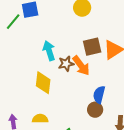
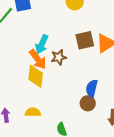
cyan arrow: (49, 51) -> (42, 44), turned -138
orange arrow: (81, 66) -> (38, 59), moved

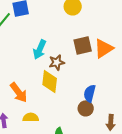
orange arrow: (38, 59) -> (19, 92), moved
yellow diamond: (36, 76) -> (50, 81), moved

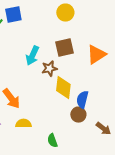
brown square: (83, 45) -> (64, 48), moved
yellow diamond: (50, 81) -> (63, 88), moved
brown arrow: (111, 122) -> (103, 129), turned -56

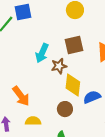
blue semicircle: (82, 100) -> (92, 97), turned 54
brown circle: (78, 115) -> (65, 109), moved

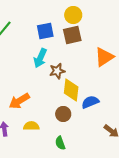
blue square: (23, 12) -> (45, 31), moved
brown square: (74, 45) -> (72, 35), moved
orange arrow: (21, 96) -> (19, 101), turned 95

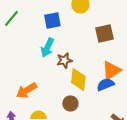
brown square: (72, 35) -> (104, 33), moved
orange triangle: (104, 57) -> (111, 70), moved
blue semicircle: (90, 102) -> (105, 84), moved

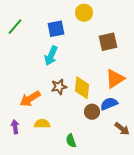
brown star: (64, 60) -> (59, 87), moved
blue semicircle: (105, 84) -> (109, 104), moved
brown circle: (70, 103) -> (92, 112), moved

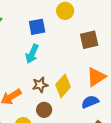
yellow diamond: (82, 88) -> (63, 86), turned 35
brown circle: (92, 112) -> (44, 110), moved

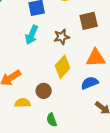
orange triangle: (96, 77) -> (96, 58), turned 30
brown star: (40, 85) -> (62, 37), moved

